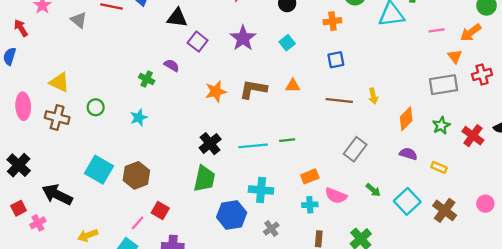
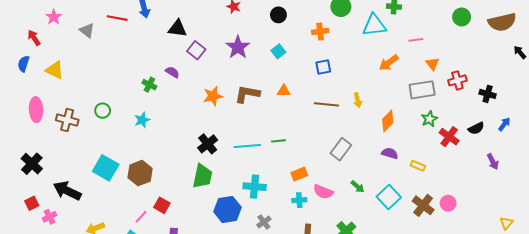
orange arrow: (471, 33) -> (389, 63), moved
yellow triangle: (59, 82) -> (55, 70), moved
green star: (441, 125) -> (429, 119), moved
pink circle: (485, 204) -> (448, 203), moved

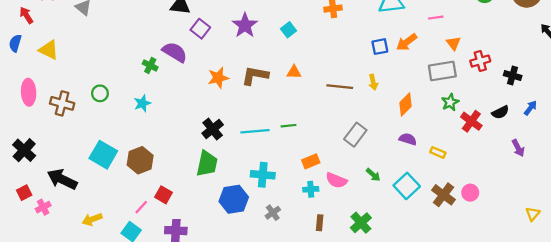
blue square: (323, 67) -> (380, 47), moved
purple semicircle: (172, 72) -> (175, 52), size x1.6

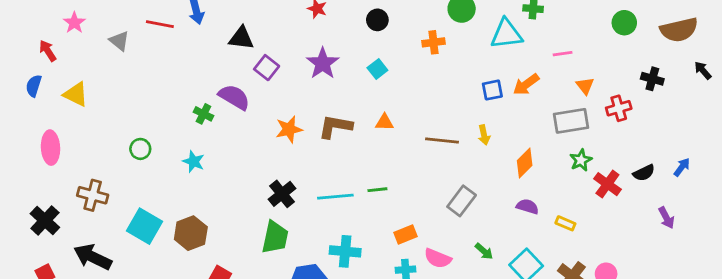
black cross: (513, 76) -> (652, 79), moved
brown cross: (62, 103) -> (93, 195), moved
cyan star: (142, 103) -> (194, 162), turned -30

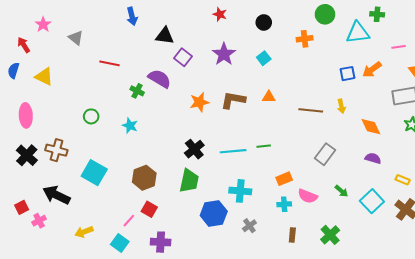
red line: (160, 24) -> (110, 63), moved
orange diamond: (525, 163) -> (371, 127), turned -70
black cross: (45, 221) -> (27, 155), moved
yellow rectangle: (565, 223) -> (403, 180), moved
brown hexagon: (191, 233) -> (144, 178), moved

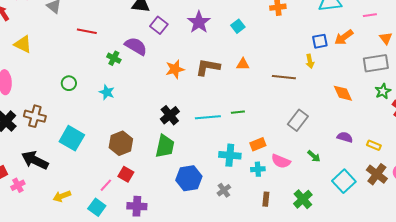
yellow arrow: (341, 106) -> (310, 61), moved
purple semicircle: (373, 158) -> (345, 137), moved
cyan cross: (240, 191) -> (230, 155), moved
cyan square: (372, 201) -> (344, 181), moved

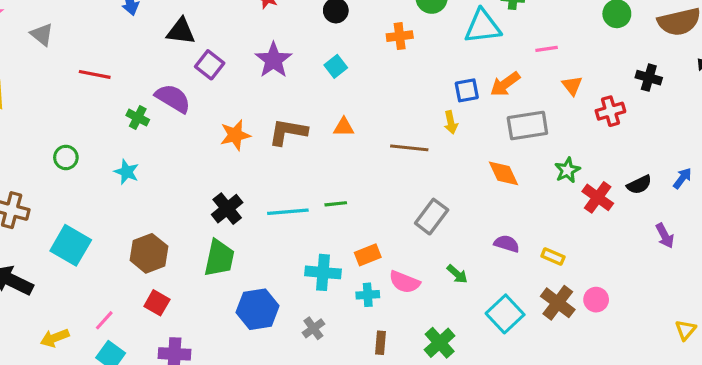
gray rectangle: (376, 63) -> (527, 126), moved
pink line: (106, 185) -> (104, 320), moved

